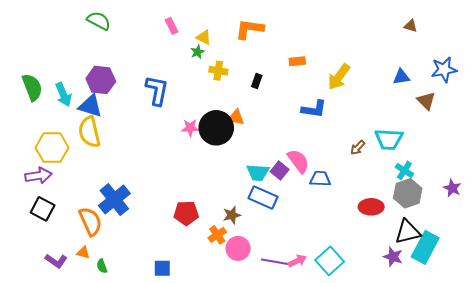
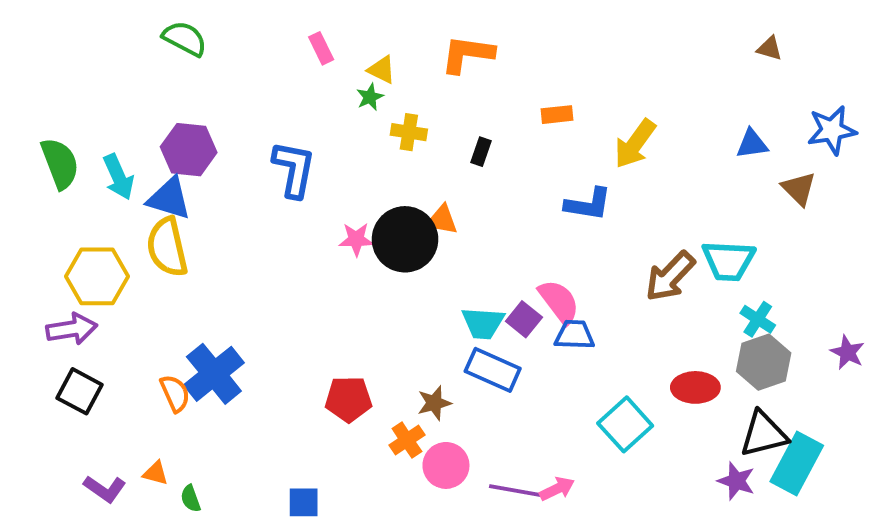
brown arrow: (358, 148) -> (670, 276), size x1.8
blue trapezoid: (320, 179) -> (575, 335), moved
orange semicircle: (90, 221) -> (175, 393), moved, size x0.7
cyan square: (330, 261) -> (625, 424), moved

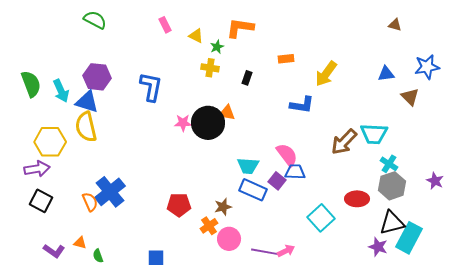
green star: (370, 97) -> (217, 47), moved
purple square: (524, 319) -> (277, 181), moved

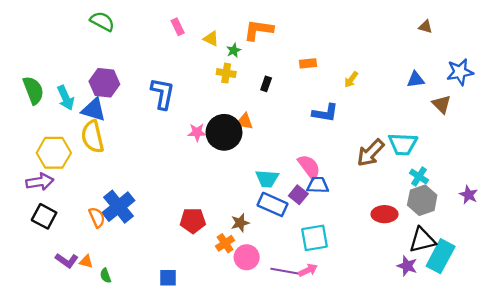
yellow arrow: (326, 74) -> (351, 80), size x0.6
cyan square: (321, 218) -> (314, 238), moved, turned 32
purple L-shape: (54, 251) -> (67, 260), moved

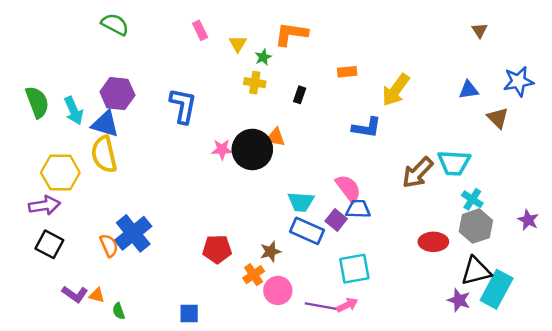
brown triangle: (425, 27) -> (480, 30), turned 40
yellow triangle: (211, 39) -> (238, 44), turned 35
yellow arrow: (351, 80) -> (396, 90), size x1.8

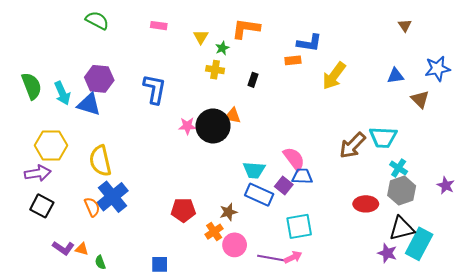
pink rectangle: (200, 30) -> (159, 26), moved, turned -56
blue L-shape: (367, 128) -> (309, 43), moved
yellow semicircle: (104, 154) -> (100, 161), moved

